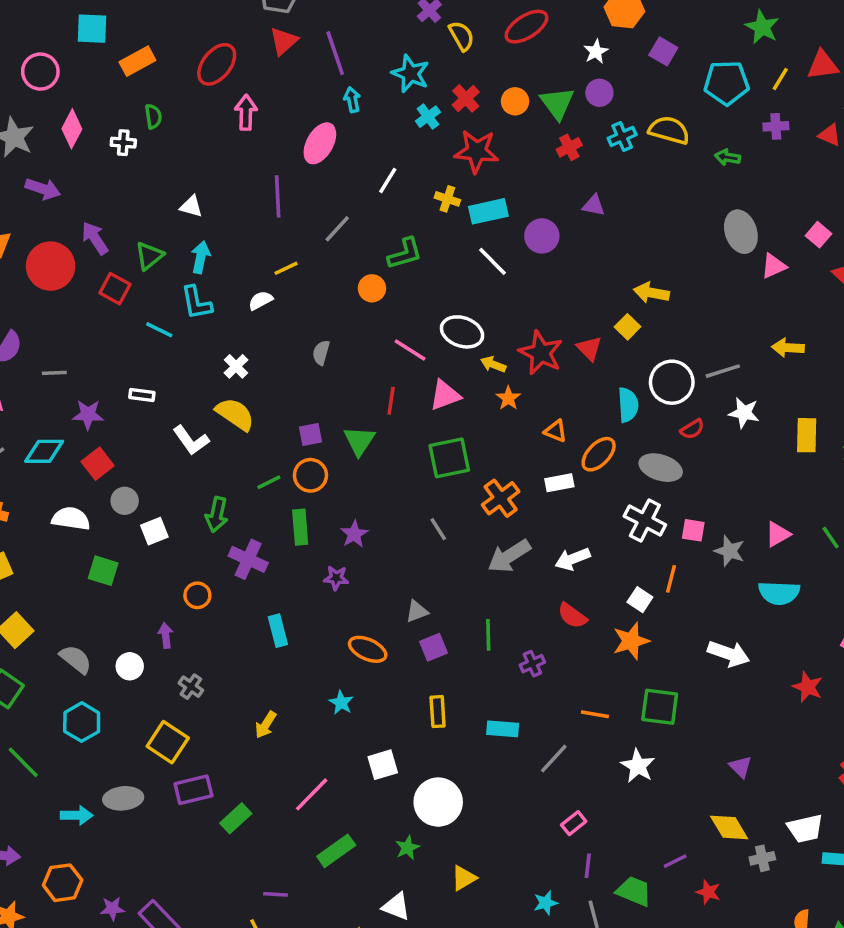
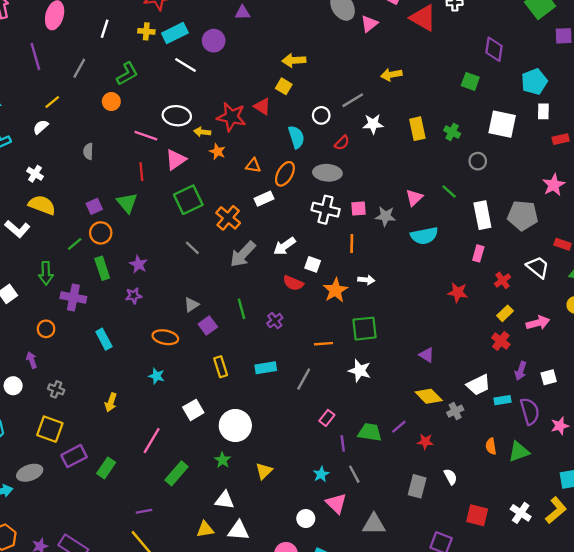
white circle: (672, 382) -> (321, 115), size x0.6
white square: (640, 600) -> (313, 264), moved
white arrow: (729, 654) -> (366, 280), moved, size x0.6
green trapezoid: (634, 891) -> (370, 432), moved

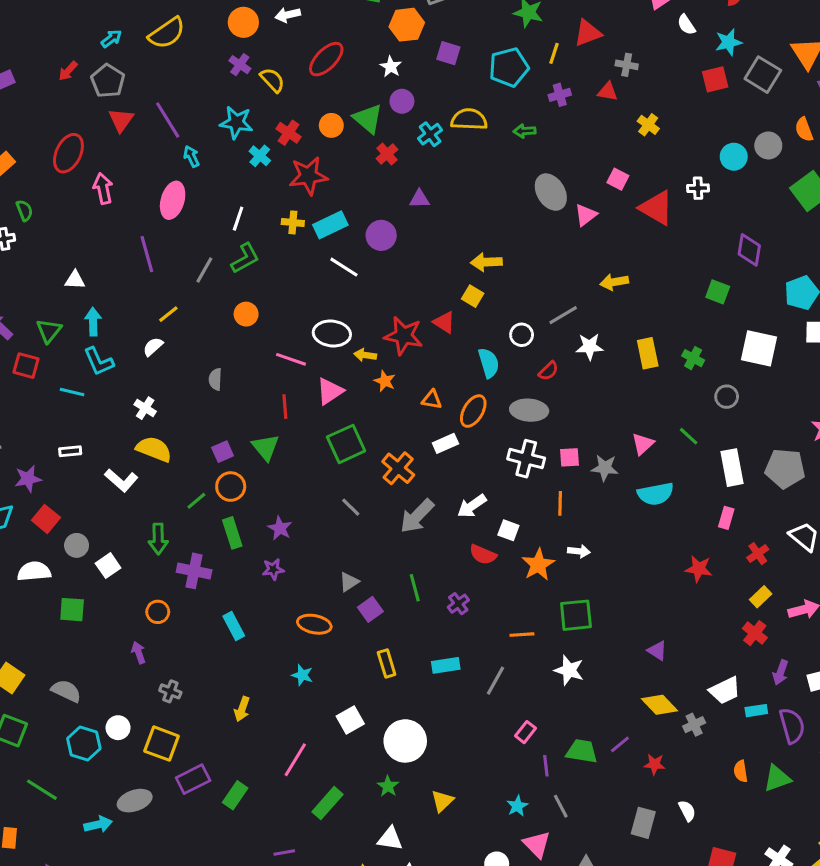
green L-shape: (127, 74) -> (245, 258), moved
white circle: (13, 386) -> (118, 728), moved

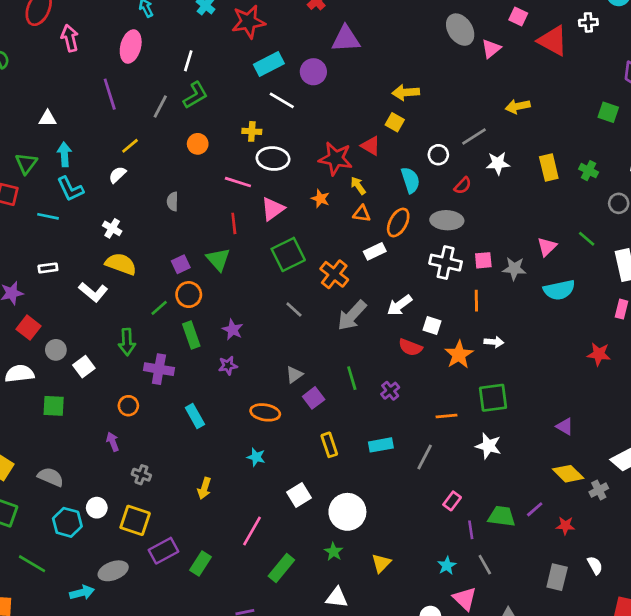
purple triangle: (419, 199) -> (346, 39), size x1.6
yellow cross: (293, 222) -> (252, 131), moved
yellow arrow: (365, 355) -> (358, 186), moved, turned 48

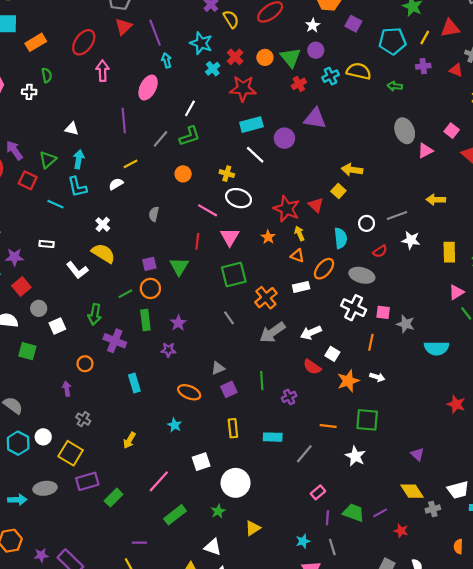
pink triangle: (273, 209) -> (230, 237), turned -36
pink triangle: (547, 247) -> (456, 292), moved

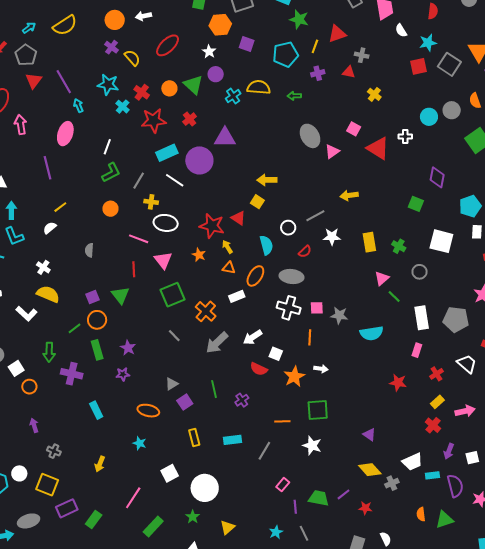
red cross: (299, 84) -> (190, 119), moved
purple circle: (284, 138) -> (199, 160), size x1.4
gray line: (161, 139) -> (139, 181), moved
orange circle: (85, 364) -> (29, 387), moved

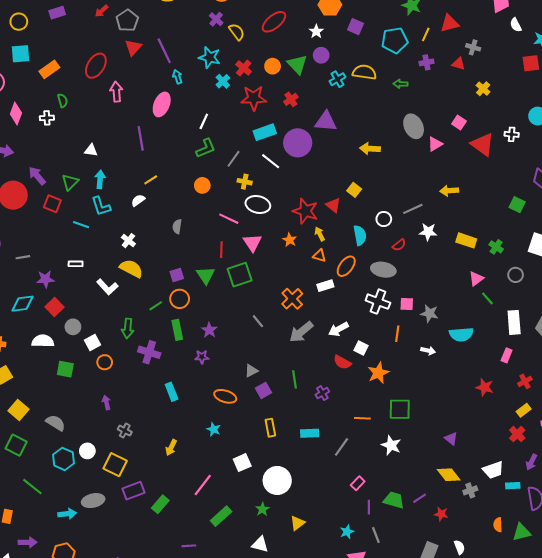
yellow arrow: (267, 180) -> (370, 149), moved
yellow rectangle: (369, 242) -> (466, 240), turned -66
green square: (172, 295) -> (240, 275), moved
white arrow: (321, 369) -> (428, 351), moved

